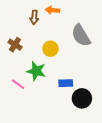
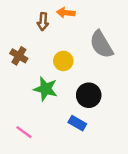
blue rectangle: (66, 83) -> (77, 123), moved, turned 32
pink line: (18, 84) -> (24, 132), moved
black circle: (82, 98) -> (89, 95), moved

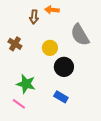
green star: (46, 89) -> (26, 84), moved
black circle: (89, 95) -> (64, 67), moved

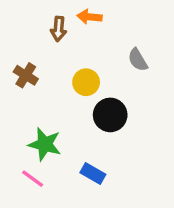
gray semicircle: (80, 35) -> (138, 60), size x0.6
blue rectangle: (61, 97) -> (93, 174), moved

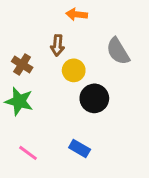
brown arrow: (58, 29) -> (57, 45), moved
gray semicircle: (138, 60) -> (118, 51), size x1.4
green star: (45, 144) -> (19, 101), moved

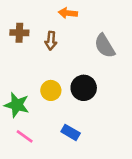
brown cross: (22, 64) -> (19, 33), moved, turned -30
yellow circle: (74, 70) -> (51, 90), moved
green star: (19, 101) -> (17, 105), moved

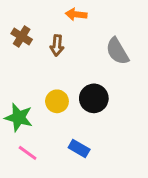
brown cross: (19, 33) -> (22, 36), turned 30

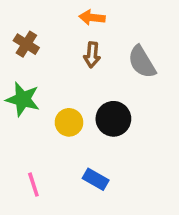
brown arrow: (57, 45) -> (92, 55), moved
green star: (19, 118) -> (23, 99), moved
pink line: (28, 153) -> (33, 185), turned 36

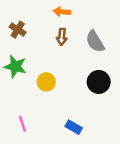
black circle: (113, 119) -> (99, 82), moved
blue rectangle: (96, 179) -> (74, 127), moved

